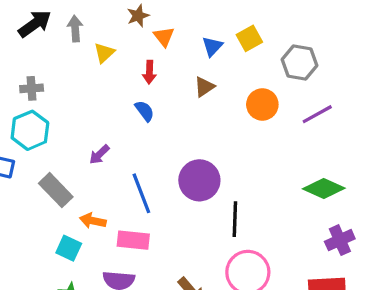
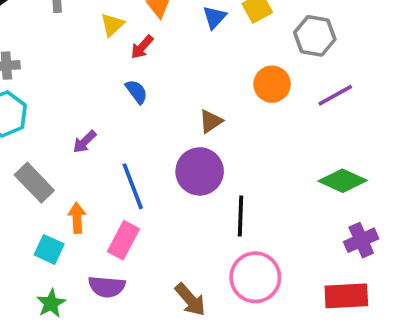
yellow triangle: (104, 53) -> (112, 25), moved
red arrow: (149, 72) -> (142, 47), turned 40
brown triangle: (204, 87) -> (211, 121), moved
orange arrow: (93, 221) -> (77, 218), turned 75
pink rectangle: (133, 240) -> (123, 240), turned -68

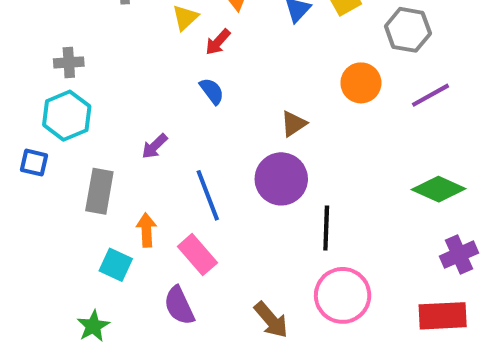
gray rectangle: (34, 183) -> (99, 191), turned 54
pink rectangle: (123, 240) -> (197, 255), turned -69
purple semicircle: (107, 287) -> (179, 306), turned 60
green star: (51, 303) -> (93, 326), moved

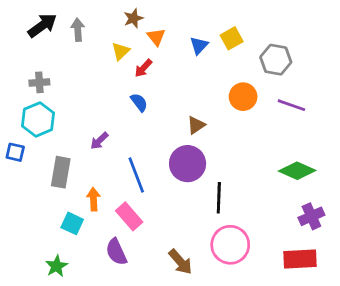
purple line: (430, 95) -> (291, 105), turned 48

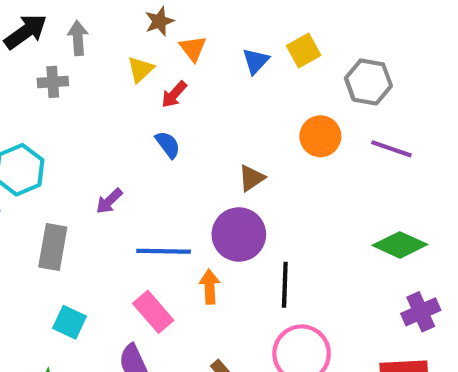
gray cross: (39, 82) -> (53, 82), moved
blue line: (136, 175) -> (164, 251), turned -68
orange arrow: (94, 199) -> (210, 287), moved

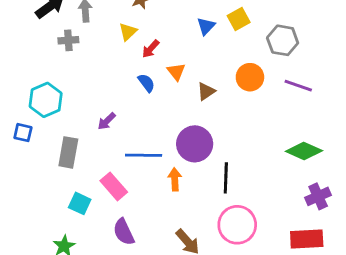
orange triangle: (193, 48) -> (176, 72), moved
brown triangle: (251, 178) -> (206, 91), moved
pink rectangle: (153, 312) -> (114, 186), moved

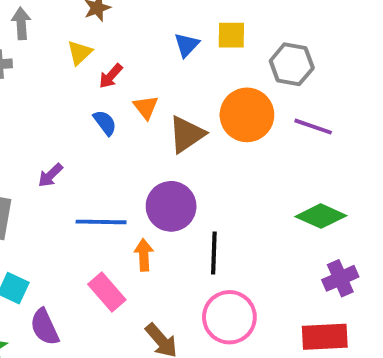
yellow square: (239, 19) -> (231, 35), turned 30
orange circle: (250, 77) -> (247, 115), size x1.4
brown triangle: (206, 91) -> (187, 134), size x1.5
pink rectangle: (114, 186) -> (107, 292), moved
purple semicircle: (124, 232) -> (45, 327), moved

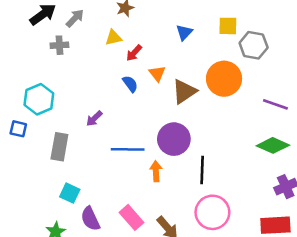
gray arrow: (21, 23) -> (75, 18), turned 48
yellow square: (231, 35) -> (228, 26), moved
yellow triangle: (80, 53) -> (113, 38), turned 30
purple line: (313, 127) -> (275, 104), moved
pink rectangle: (107, 292) -> (131, 217), moved

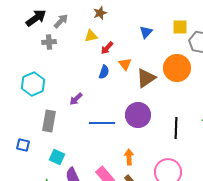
blue semicircle: (130, 84) -> (104, 72), turned 56
blue square: (18, 129) -> (23, 145), moved
black line: (202, 170) -> (176, 128), moved
orange arrow: (156, 171) -> (129, 157), moved

